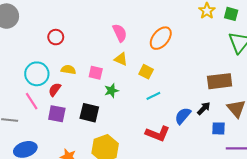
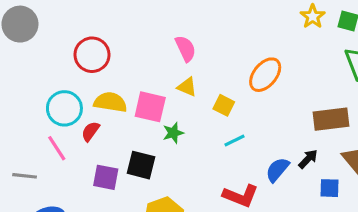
red circle: (56, 37) -> (92, 55), size x1.5
orange ellipse: (161, 38) -> (265, 75), moved
yellow semicircle: (68, 70) -> (110, 102), size x1.5
pink square: (96, 73) -> (150, 107), size x1.5
purple square: (57, 114) -> (106, 177), moved

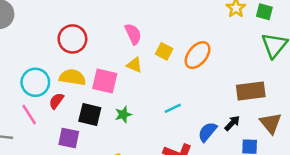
red circle: (92, 55) -> (72, 39), moved
yellow square: (224, 105) -> (164, 51), moved
green star: (173, 133) -> (123, 114), moved
black square: (141, 165) -> (90, 114), moved

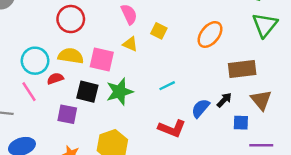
orange ellipse: (198, 55) -> (210, 34), moved
red semicircle: (56, 101) -> (55, 79), turned 35
green star: (123, 114) -> (120, 92), size x1.6

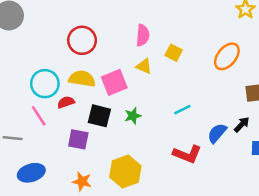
pink semicircle: (129, 14) -> (143, 35), turned 30
pink square: (102, 59) -> (114, 82), turned -35
green star: (120, 92) -> (133, 116), size x0.6

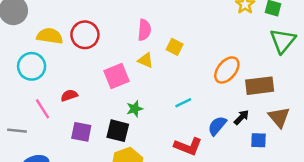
orange ellipse: (227, 56) -> (227, 70), moved
yellow semicircle: (82, 79) -> (50, 36), moved
cyan circle: (45, 84) -> (32, 66), moved
black square: (99, 116) -> (118, 131), moved

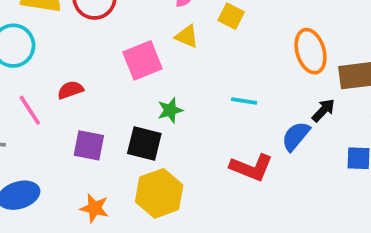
orange ellipse: (227, 70) -> (311, 51), turned -56
cyan line: (183, 103) -> (244, 101), turned 35
black arrow: (241, 117) -> (323, 110), moved

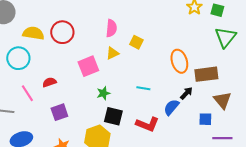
yellow triangle: (187, 36) -> (112, 53), turned -48
black square: (144, 143) -> (113, 116), moved
purple square: (89, 145) -> (59, 112), turned -30

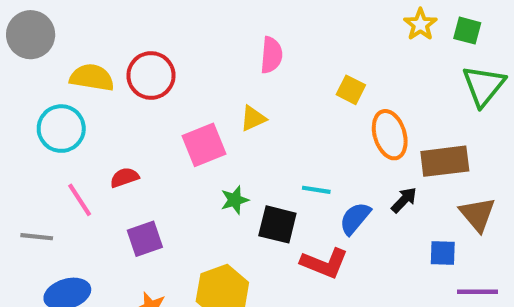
pink semicircle: (111, 28) -> (271, 55), moved
yellow square: (136, 42) -> (351, 90), moved
blue semicircle: (171, 107) -> (355, 218), moved
black square: (113, 116) -> (277, 224), moved

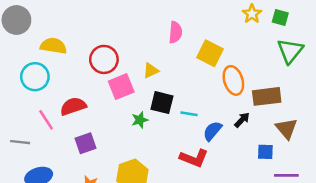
pink semicircle: (271, 55) -> (175, 32), moved
red circle: (151, 75) -> (104, 59), moved
yellow square: (351, 90) -> (210, 53), size x1.5
red semicircle: (124, 178) -> (73, 106), size x1.5
black square: (277, 224) -> (162, 103), moved

